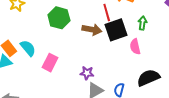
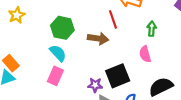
black square: (116, 30) -> (118, 76), moved
cyan semicircle: (28, 48) -> (58, 53), moved

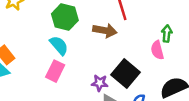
green arrow: (152, 29) -> (167, 34), moved
black square: (118, 76) -> (125, 73), turned -30

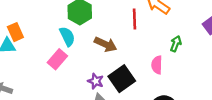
brown arrow: (105, 30) -> (106, 44), moved
green arrow: (167, 34) -> (176, 44), moved

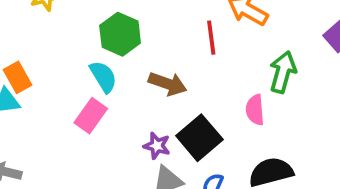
green arrow: (176, 44) -> (283, 72), size x1.5

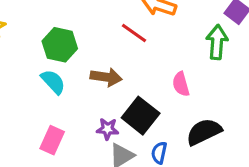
red line: (211, 38) -> (134, 33), turned -36
green arrow: (283, 72) -> (217, 42), moved
pink rectangle: (91, 116) -> (52, 140), moved

